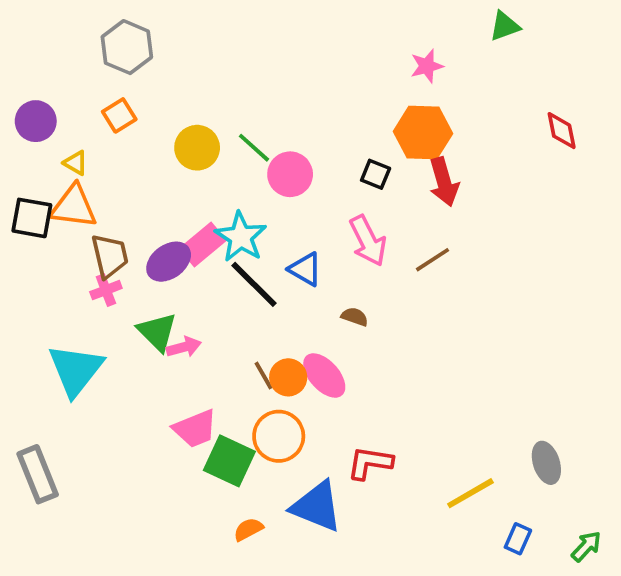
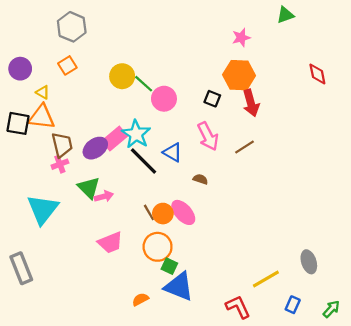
yellow circle: (197, 148) -> (122, 76), moved
green square: (229, 461) -> (169, 266), moved, size x0.6
red L-shape: (370, 463) -> (238, 307), moved, turned 56

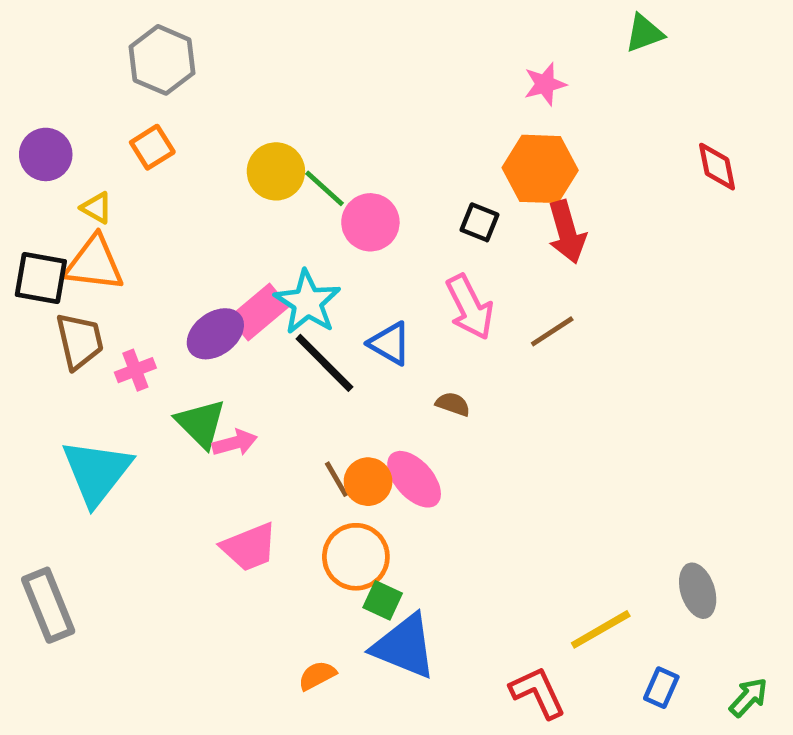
brown trapezoid: (62, 145) -> (80, 341), moved

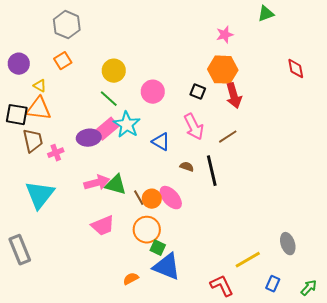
green line: (324, 188) -> (109, 99), moved
purple ellipse: (215, 334) -> (89, 138), turned 30
black line: (324, 363) -> (212, 171), moved, turned 32
green triangle: (201, 423) -> (116, 185), moved, turned -30
pink arrow: (235, 443) -> (97, 183), size x1.4

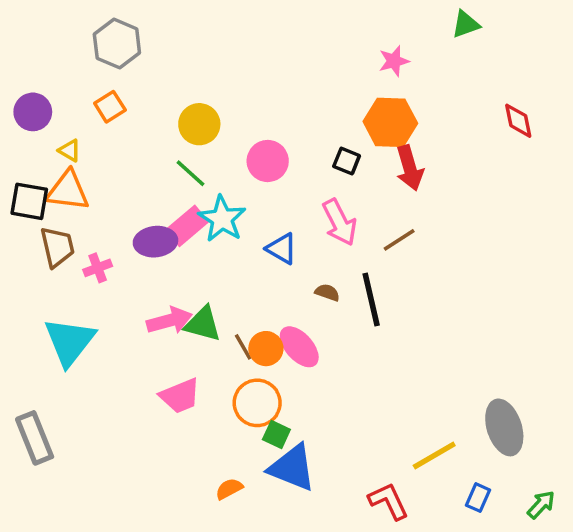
gray ellipse: (288, 244) -> (504, 427), size x1.4

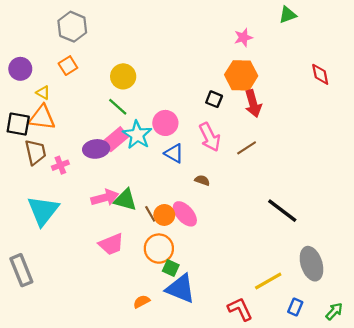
pink circle: (268, 161) -> (165, 123), moved
black line: (371, 299) -> (282, 211), moved, turned -40

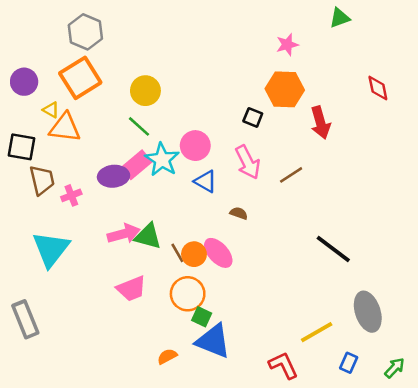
orange square: (68, 66) -> (80, 78), size x1.8
red arrow: (253, 103) -> (320, 123), moved
orange triangle: (42, 118) -> (65, 128), moved

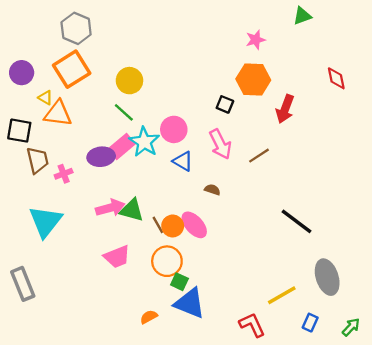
red arrow: (320, 123) -> (285, 109), turned 36

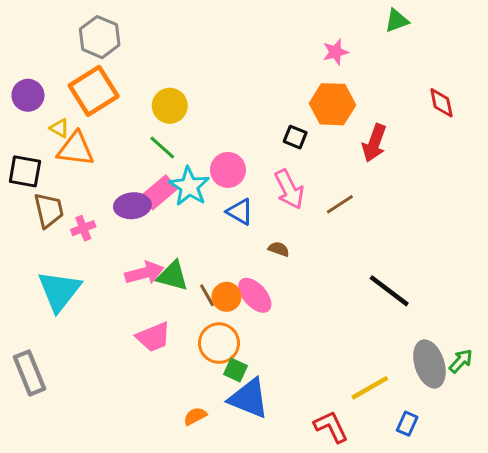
green arrow: (351, 327) -> (461, 361), moved

